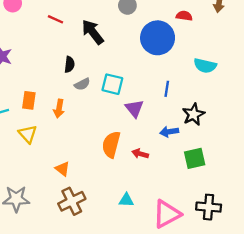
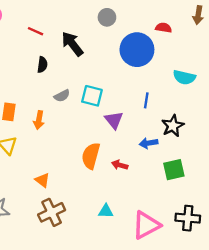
black semicircle: (69, 64) -> (42, 65), moved

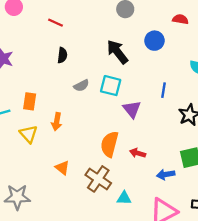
black arrow: (72, 44) -> (117, 52), moved
blue circle: (137, 50) -> (154, 41), size x0.6
orange arrow: (39, 120) -> (57, 122), moved
blue arrow: (149, 143) -> (166, 174), moved
brown cross: (52, 212) -> (98, 179), moved, turned -30

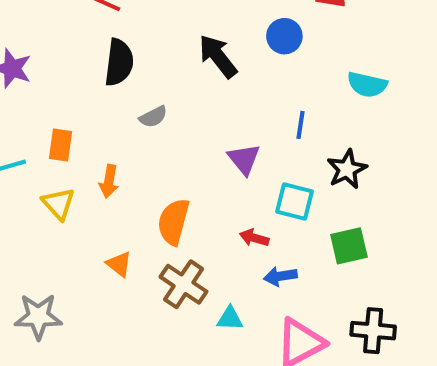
black semicircle: (62, 55) -> (119, 62), size x1.6
cyan square: (111, 86) -> (294, 202), moved
orange semicircle: (109, 144) -> (173, 222), moved
blue arrow: (166, 174) -> (280, 276), moved

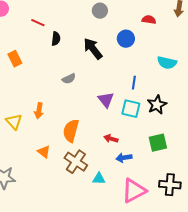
black semicircle: (119, 62) -> (56, 39), moved, size x0.6
gray semicircle: (153, 117) -> (69, 79), moved
orange rectangle: (61, 145) -> (15, 59), moved, turned -35
cyan square: (294, 202) -> (131, 109), moved

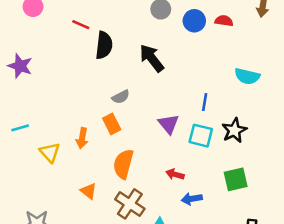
black semicircle: (56, 39) -> (104, 45), size x1.5
blue circle: (126, 39) -> (194, 21), moved
orange rectangle: (15, 59) -> (112, 124), moved

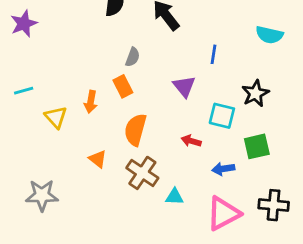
purple star: (20, 66) -> (24, 24), turned 30
gray semicircle: (121, 97) -> (133, 57), turned -42
blue line: (205, 102) -> (214, 54), moved
cyan square: (201, 136) -> (222, 116), moved
blue arrow: (192, 199) -> (223, 169), moved

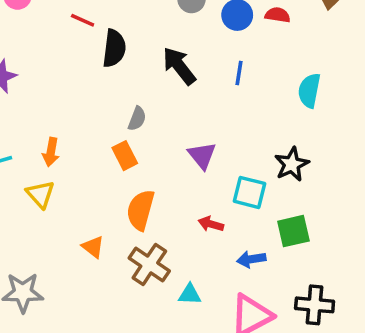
cyan semicircle: (269, 35) -> (309, 91), turned 88
blue line: (214, 54) -> (239, 73), moved
orange arrow: (91, 102) -> (51, 152), moved

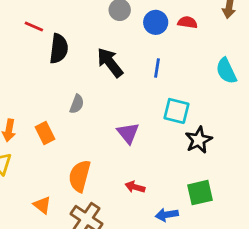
cyan semicircle: (309, 91) -> (226, 71), moved, turned -36
orange rectangle: (125, 156) -> (45, 133), moved
cyan square: (249, 192) -> (176, 111), moved

